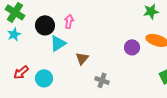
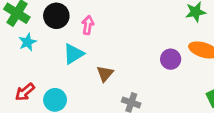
black circle: (45, 25) -> (56, 16), moved
cyan star: (14, 34) -> (27, 42), moved

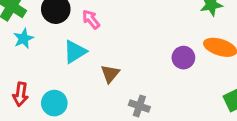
pink arrow: (88, 25) -> (91, 19), turned -48
red arrow: (25, 92) -> (21, 94), turned -42

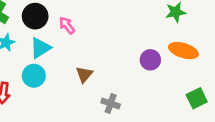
cyan triangle: (75, 52) -> (40, 48), moved
cyan circle: (54, 103) -> (34, 76), moved

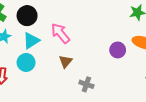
pink arrow: (67, 25) -> (60, 33), moved, size x1.5

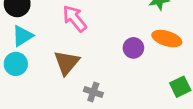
pink arrow: (60, 33) -> (75, 18), moved
brown triangle: (66, 61) -> (67, 63), size x1.5

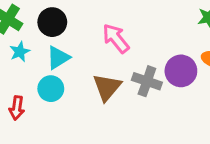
purple circle: (133, 48) -> (181, 71), size x1.4
gray cross: (93, 92) -> (147, 81), moved, size x1.4

